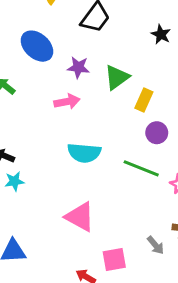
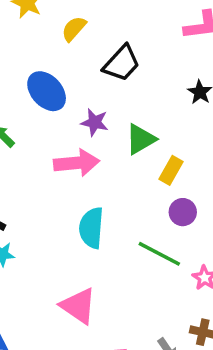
pink arrow: (67, 102) -> (77, 163), size x1.4
cyan semicircle: (84, 153) -> (91, 228), turned 84

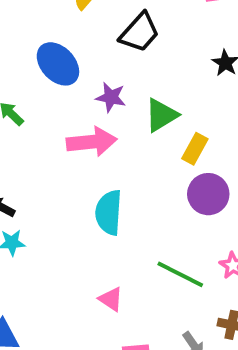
purple circle: (183, 212) -> (208, 194), size x1.4
green line: (159, 254) -> (180, 274), moved
pink triangle: (78, 306) -> (111, 299), moved, size x0.6

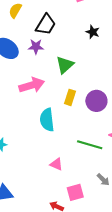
purple star: (111, 97) -> (36, 47), moved
yellow rectangle: (195, 149) -> (70, 97), moved

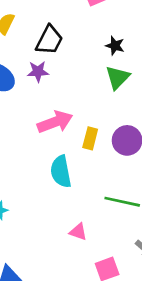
green triangle: (65, 65) -> (118, 77), moved
pink arrow: (32, 85) -> (55, 122), moved

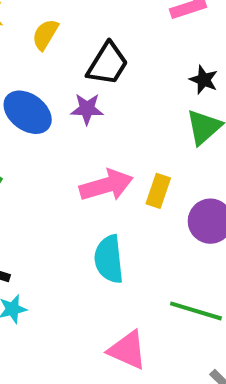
yellow rectangle: (90, 138) -> (158, 191), moved
pink triangle: (78, 232) -> (127, 350), size x1.5

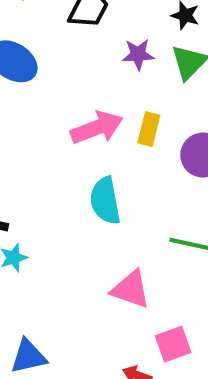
purple star: (87, 109) -> (138, 54), moved

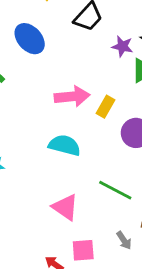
purple star: (138, 54) -> (122, 46), moved
cyan semicircle: (105, 201) -> (65, 145), turned 100

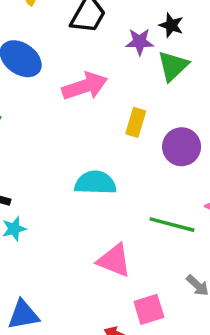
pink arrow: (72, 96) -> (85, 86), moved

